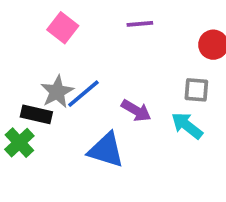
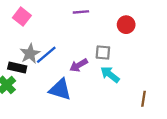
pink square: (63, 28) -> (22, 17), moved
gray square: (196, 90) -> (103, 52), moved
purple arrow: (136, 111) -> (79, 65), turned 120

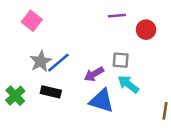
purple line: (81, 12) -> (117, 16), moved
black rectangle: (17, 68) -> (51, 92), moved
blue triangle: (60, 90) -> (102, 101), moved

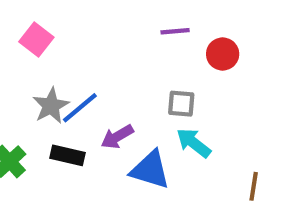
purple arrow: (94, 74) -> (117, 137), moved

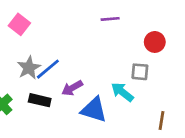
red circle: (223, 54) -> (155, 42), moved
gray square: (181, 104) -> (140, 72), moved

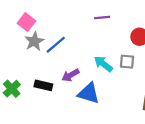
gray star: (29, 68) -> (34, 41), moved
blue line: (48, 69) -> (56, 45), moved
cyan arrow: (122, 92) -> (103, 64), moved

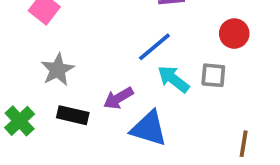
gray star: (34, 41) -> (58, 70), moved
blue line: (56, 45) -> (154, 47), moved

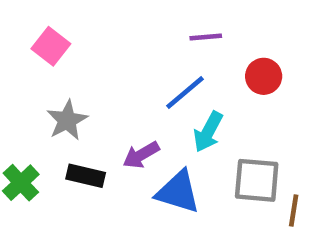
red circle: (234, 34) -> (264, 76), moved
gray square: (213, 75) -> (257, 180), moved, size x1.5
cyan arrow: (173, 79) -> (208, 132), turned -100

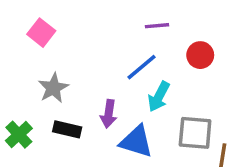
purple arrow: (141, 155) -> (109, 114), turned -52

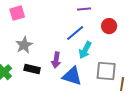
pink square: (41, 33) -> (17, 13), turned 35

